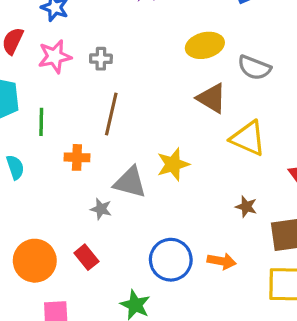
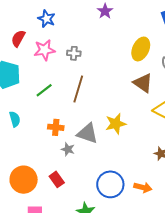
yellow ellipse: (205, 45) -> (141, 49), turned -55
green line: (41, 122) -> (44, 90), moved, turned 48
orange cross: (77, 157) -> (56, 127), moved

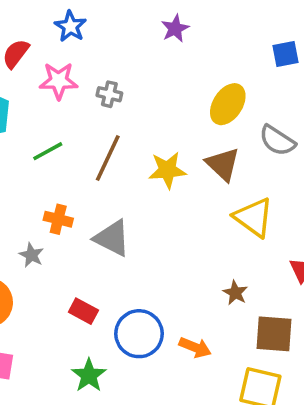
yellow star: (116, 124) -> (167, 170), moved
gray star: (68, 149) -> (31, 255), moved
red rectangle: (57, 179) -> (83, 311), moved, turned -35

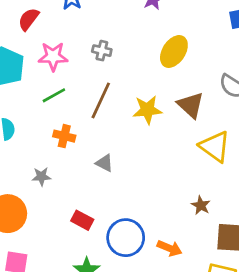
pink star: (59, 81) -> (53, 56), moved
yellow ellipse: (228, 104) -> (174, 51), moved
orange cross: (58, 219) -> (64, 136), moved
gray triangle: (112, 238) -> (104, 163), size x0.6
gray star: (31, 255) -> (41, 177), turned -30

